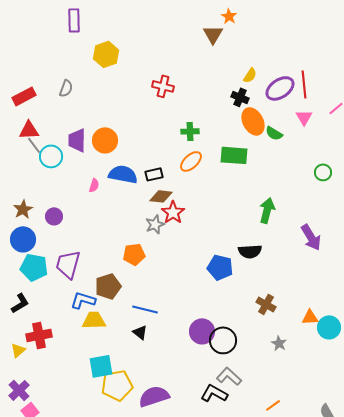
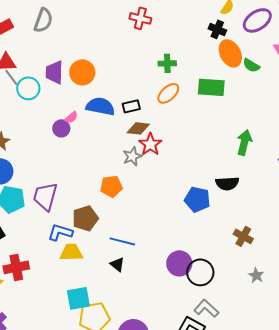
gray semicircle: (66, 88) -> (43, 20), size x1.4
pink semicircle: (94, 185) -> (71, 117), turned 32
purple circle: (54, 216) -> (61, 128), moved

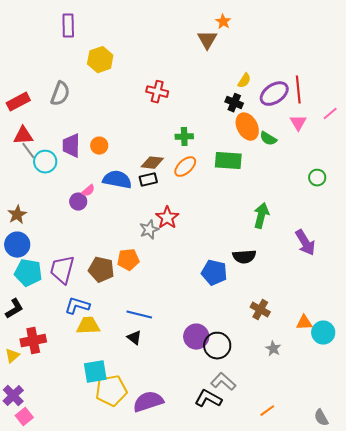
orange circle: (82, 72) -> (99, 146), size x0.7
brown diamond: (138, 128) -> (152, 163), moved
brown pentagon: (85, 218) -> (101, 270), moved, turned 30

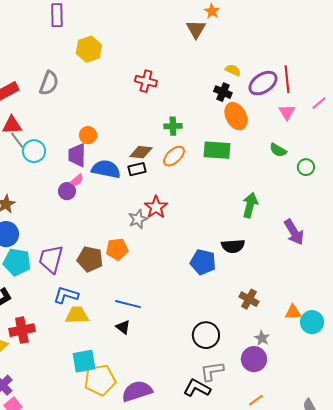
yellow semicircle: (244, 81) -> (233, 70), turned -98
green semicircle: (268, 139) -> (278, 150), moved
purple trapezoid: (71, 146) -> (77, 155), moved
purple circle: (196, 337) -> (254, 359), moved
gray L-shape: (223, 382) -> (212, 371), turned -50

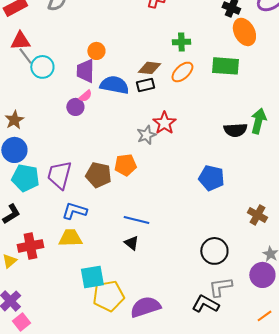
black semicircle: (233, 246) -> (235, 130), moved
yellow trapezoid: (77, 315) -> (70, 238), moved

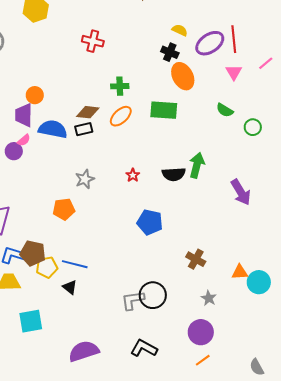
red star: (164, 123) -> (133, 175), moved, size x0.6
brown pentagon: (98, 175) -> (33, 253), moved
purple circle: (262, 275) -> (201, 332), moved
gray L-shape: (220, 287) -> (133, 300), moved
yellow pentagon: (108, 296) -> (47, 267), moved, size x0.7

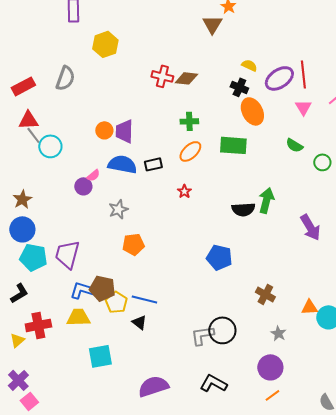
brown diamond: (88, 112) -> (186, 78), moved
purple trapezoid: (24, 115) -> (124, 131), moved
red star: (133, 175) -> (184, 191), moved
gray star: (85, 179) -> (118, 209), moved
yellow pentagon: (47, 267) -> (116, 302), turned -30

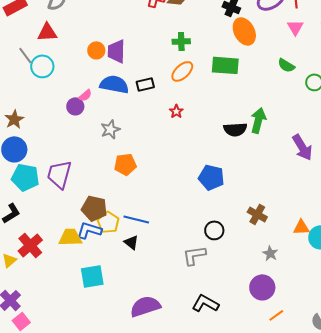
red triangle: (28, 120) -> (47, 32), moved
blue L-shape: (82, 290) -> (89, 230), moved
red cross: (38, 325) -> (30, 245), turned -30
black circle: (222, 330) -> (214, 230), moved, size x0.7
orange line: (272, 395) -> (276, 315), moved

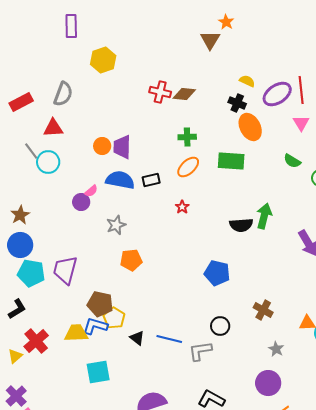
blue line: (136, 219) -> (169, 339), moved

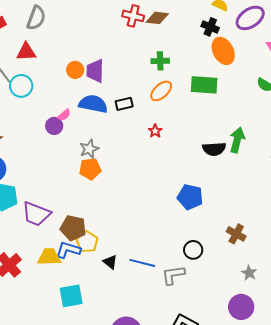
orange pentagon: (131, 260) -> (90, 169), moved
purple trapezoid: (65, 270) -> (36, 214), moved, turned -84

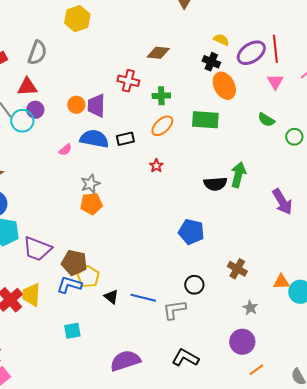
red cross: (133, 16) -> (128, 81), moved
purple circle: (54, 126) -> (35, 110), moved
yellow trapezoid: (49, 257) -> (31, 295), moved, turned -85
cyan square: (71, 296) -> (72, 331), size x0.7

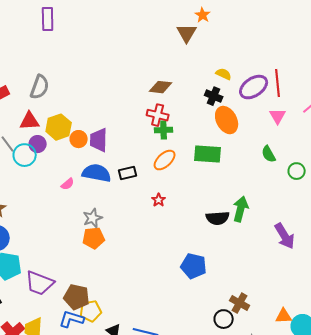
yellow hexagon: (77, 19) -> (59, 127), moved
red cross: (128, 81) -> (158, 115), moved
green semicircle: (266, 120) -> (269, 154), turned 30
yellow pentagon: (88, 277) -> (91, 311), turned 30
black circle: (194, 285) -> (224, 319), moved

